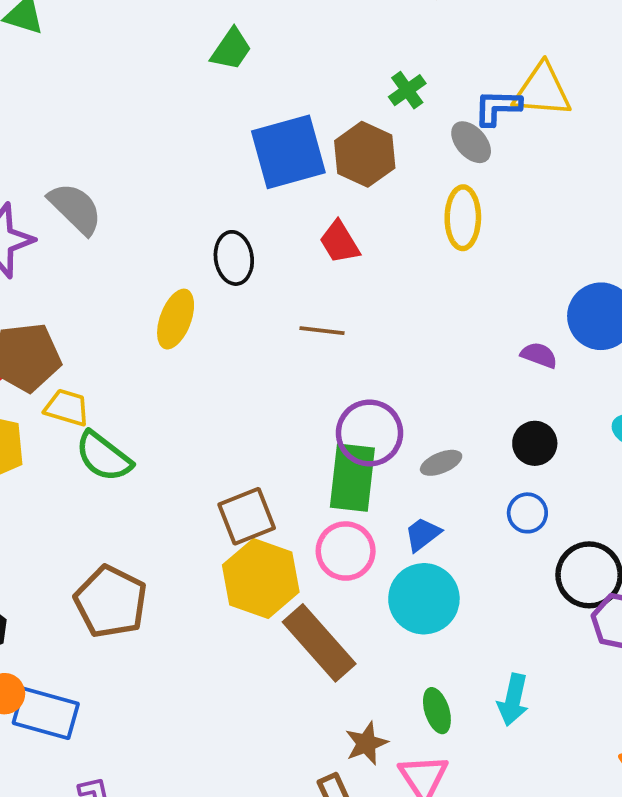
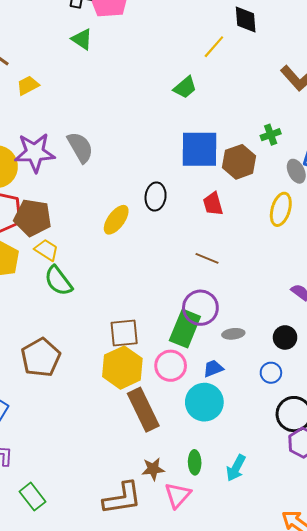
brown line: (322, 331) -> (207, 258), moved

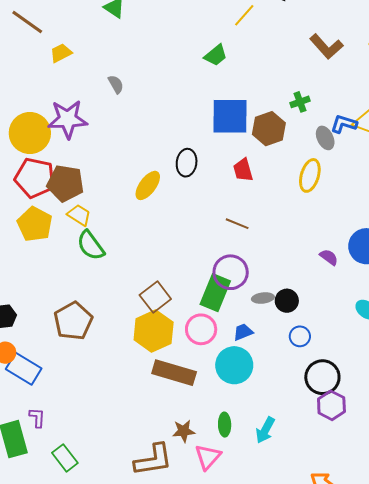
gray semicircle: (80, 147) -> (116, 84), moved, size x0.6
brown square: (124, 333) -> (155, 297), turned -32
black circle: (285, 337) -> (287, 301), moved
brown rectangle: (143, 410) -> (174, 373), turned -48

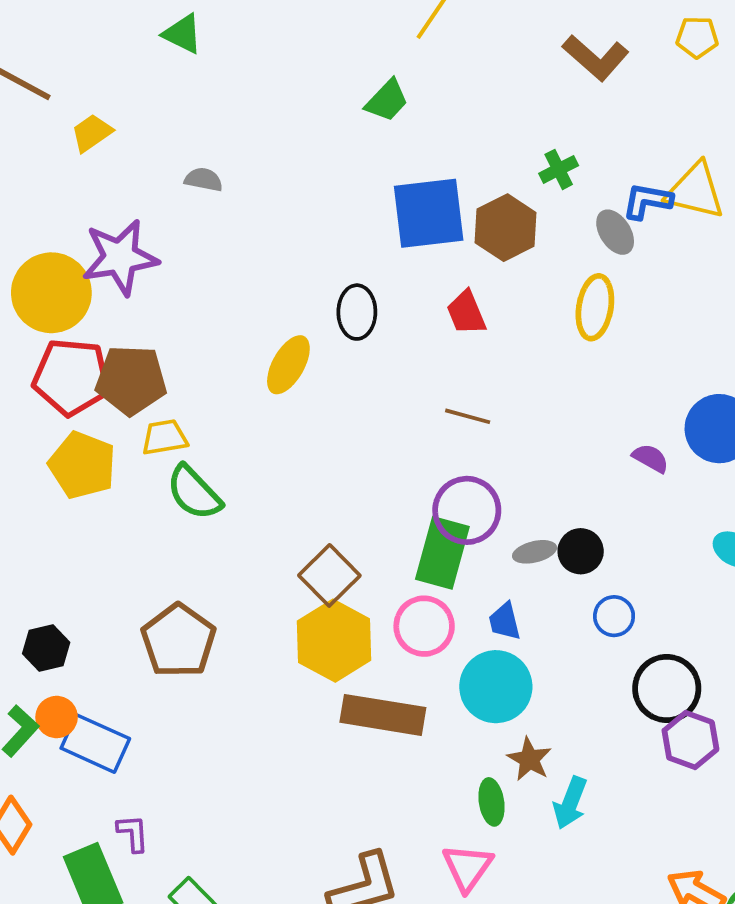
gray semicircle: (116, 84) -> (204, 180), turned -42
yellow trapezoid: (79, 215) -> (164, 437), turned -35
blue trapezoid: (243, 332) -> (505, 621), turned -75
brown star: (184, 431) -> (529, 759), moved, turned -30

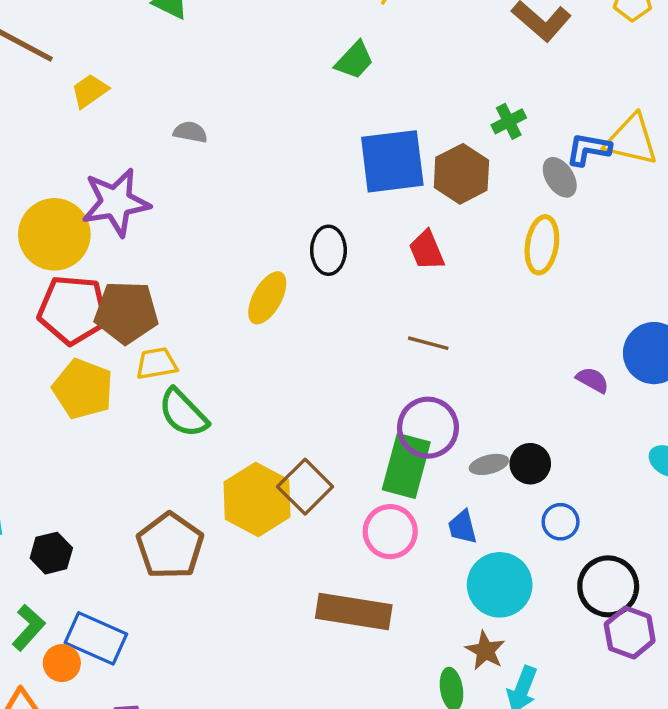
yellow hexagon: (334, 641) -> (257, 499), moved
cyan circle: (496, 687) -> (500, 585), moved
orange circle: (57, 717) -> (62, 663), moved

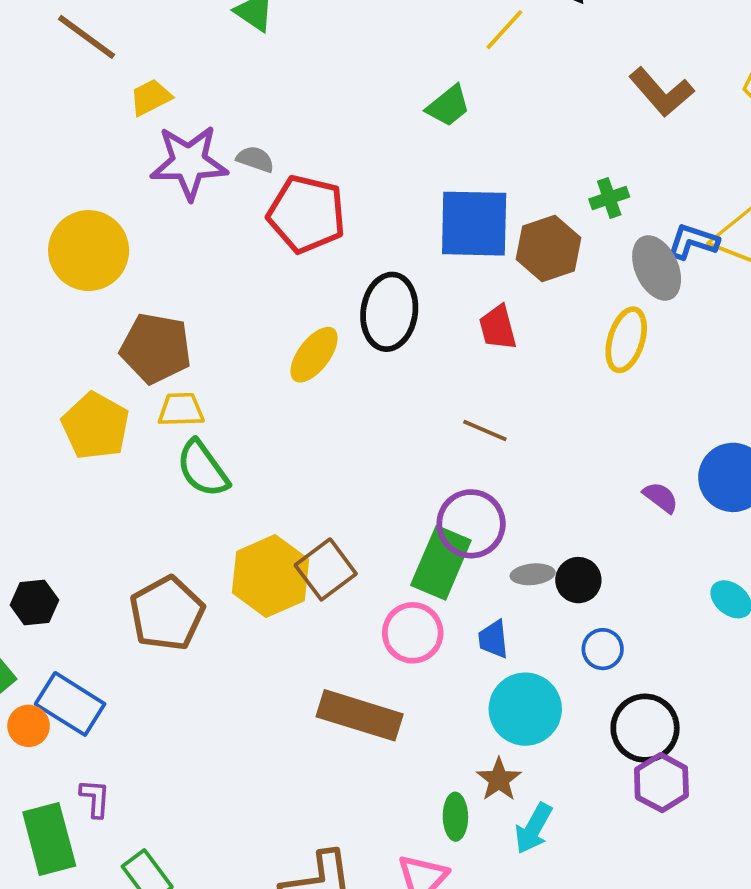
gray ellipse: (560, 177) -> (657, 268), size x1.4
purple star: (116, 202) -> (189, 162), moved
black ellipse: (328, 250) -> (389, 312), size x1.4
red pentagon: (73, 310) -> (307, 214), moved

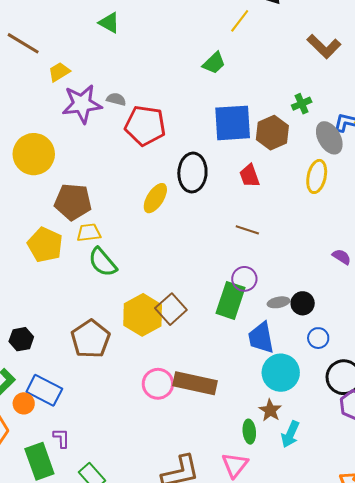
purple circle: (471, 524) -> (244, 279), size x0.7
pink circle: (413, 633) -> (158, 384), moved
blue trapezoid: (493, 639) -> (261, 338), size x1.6

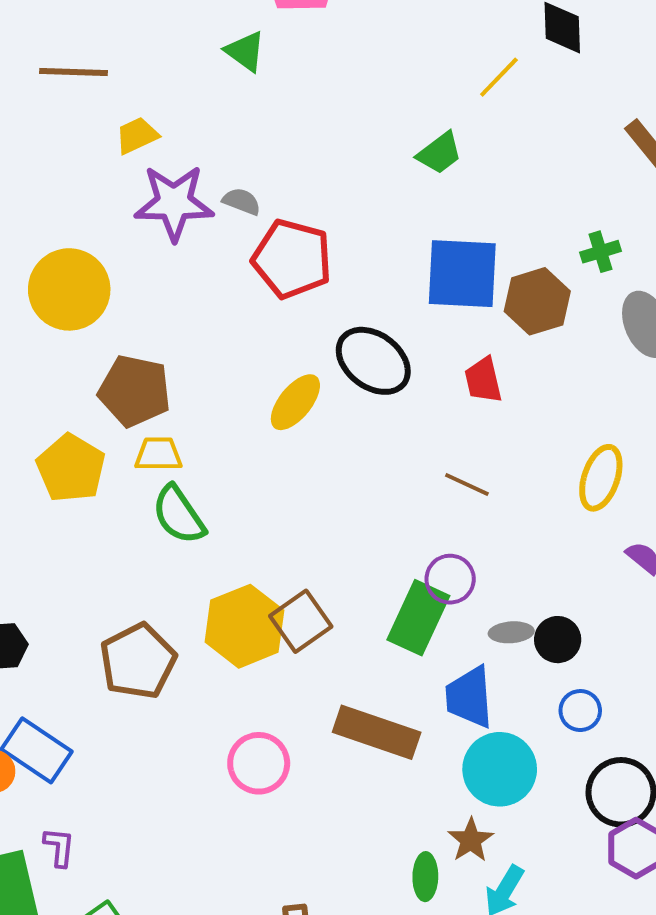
brown line: (23, 43) -> (73, 72), turned -36
black ellipse: (192, 173) -> (373, 361), turned -63
yellow ellipse: (317, 176) -> (601, 478), moved
brown rectangle: (195, 383) -> (377, 732), moved

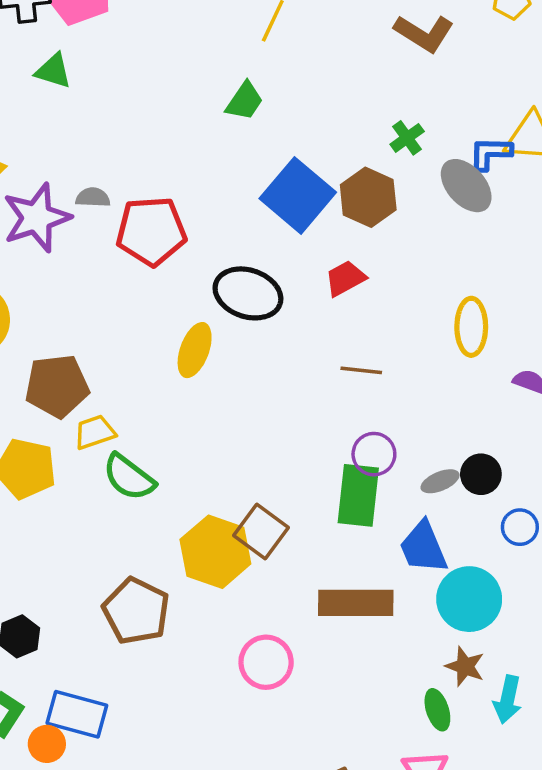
blue square: (462, 274) -> (298, 195), turned -34
red trapezoid: (483, 380) -> (345, 278), turned 93

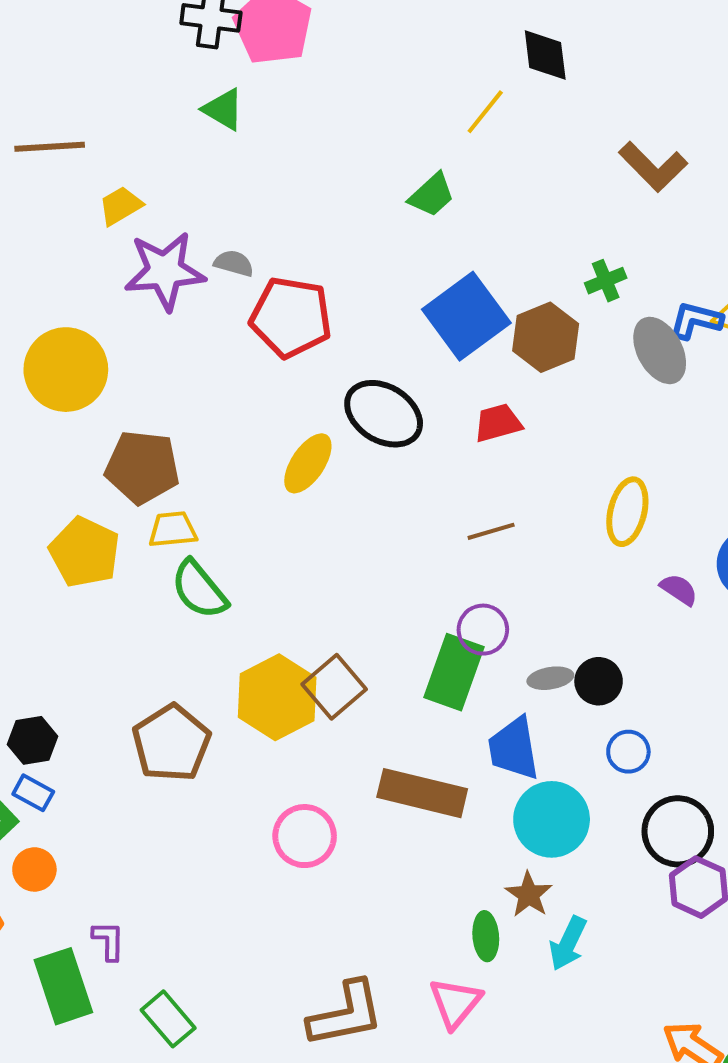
brown line: (361, 370) -> (491, 531), turned -36
blue rectangle: (77, 714) -> (33, 793), moved, size x0.6

